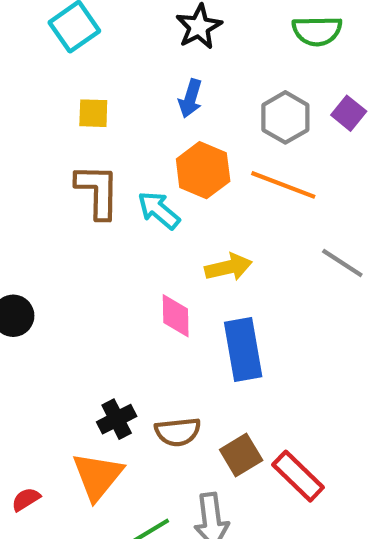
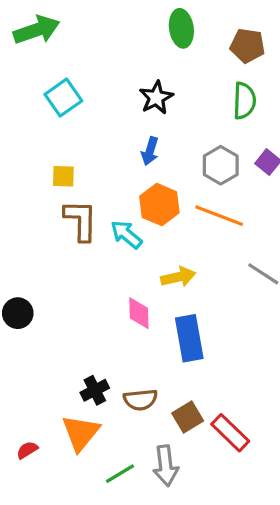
green semicircle: (317, 31) -> (244, 101), turned -87
yellow square: (93, 113) -> (63, 176), moved

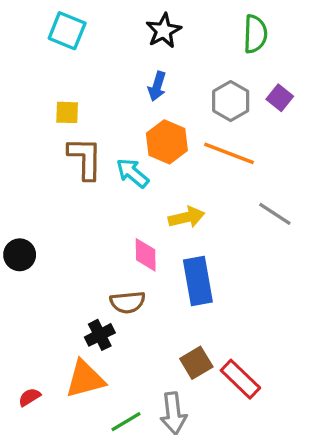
cyan square: (63, 98) -> (67, 31), turned -33
brown semicircle: (140, 400) -> (128, 302), moved
orange triangle: (81, 433) -> (85, 379), turned 36

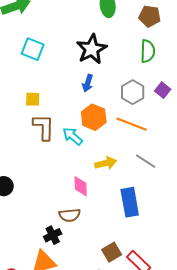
black star: (164, 31) -> (92, 49), size x1.4
gray line: (275, 214) -> (146, 161), moved
blue rectangle: (198, 281) -> (130, 202), moved

